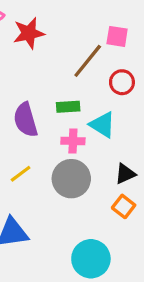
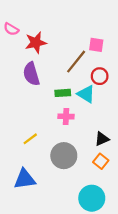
purple semicircle: (26, 120) -> (31, 74), moved
cyan triangle: (102, 125) -> (86, 94), moved
gray circle: (71, 179) -> (64, 156), moved
cyan circle: (91, 259) -> (92, 198), moved

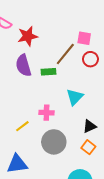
red circle: (100, 76) -> (90, 59), moved
green rectangle: (63, 93) -> (49, 72), moved
cyan triangle: (86, 94) -> (75, 97), moved, turned 42
pink cross: (66, 116) -> (46, 113), moved

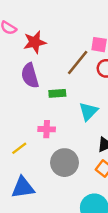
green rectangle: (49, 72) -> (57, 93), moved
pink cross: (46, 113) -> (47, 129), moved
yellow line: (22, 126) -> (19, 148), moved

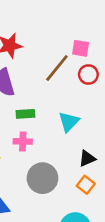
green rectangle: (57, 93) -> (25, 114), moved

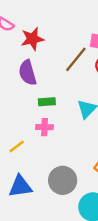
gray circle: (42, 178) -> (63, 180), moved

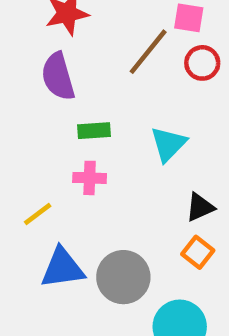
blue triangle: (20, 186) -> (62, 268), moved

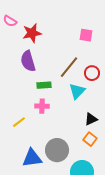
brown line: (148, 52) -> (69, 67), moved
red circle: (202, 63) -> (92, 73), moved
blue triangle: (62, 268) -> (32, 158), moved

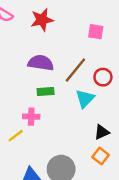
red star: (32, 33) -> (42, 20), moved
purple semicircle: (28, 61) -> (41, 63), moved, turned 115
pink cross: (42, 106) -> (31, 117), moved

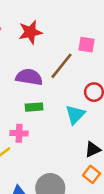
brown line: (75, 70) -> (62, 66), moved

